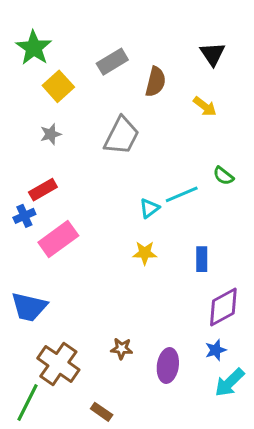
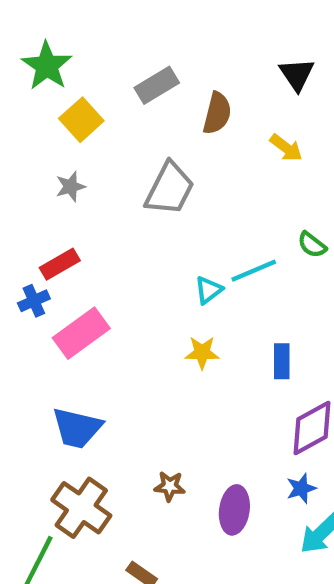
blue trapezoid: (29, 307) -> (77, 428), moved

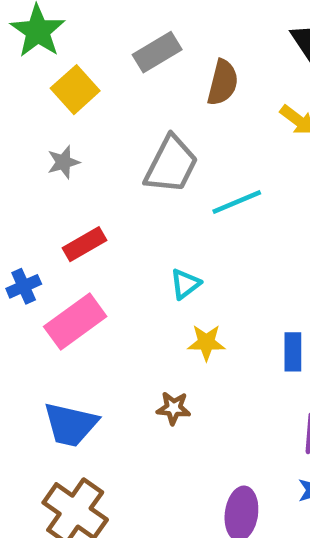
red rectangle: (60, 264) -> (85, 244), moved
cyan line: (254, 271) -> (237, 202), moved
cyan triangle: (208, 290) -> (185, 284), moved
brown star: (170, 486) -> (174, 408), moved

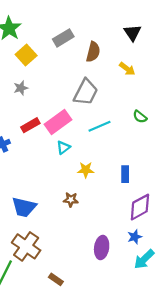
gray trapezoid: (171, 165) -> (86, 92), moved
cyan line: (237, 202) -> (99, 126), moved
cyan triangle: (185, 284) -> (63, 148), moved
pink rectangle: (75, 321) -> (58, 122), moved

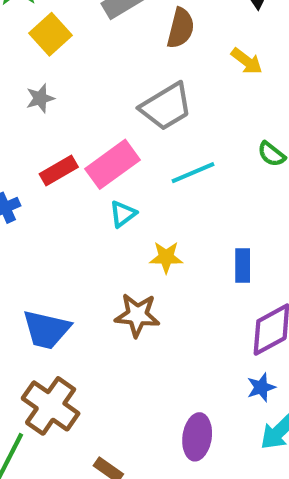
gray trapezoid: (86, 92) -> (166, 107), turned 32
brown star: (71, 200) -> (137, 315), size x1.5
purple ellipse: (102, 247) -> (197, 437), moved

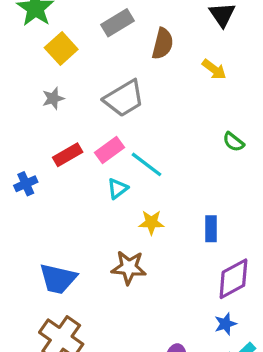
gray trapezoid: (166, 107) -> (124, 98), moved
pink rectangle: (112, 164) -> (109, 150), size x0.7
cyan line: (193, 173) -> (147, 164), moved, turned 60

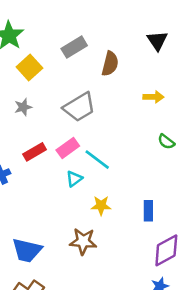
yellow arrow: (214, 69) -> (153, 97), moved, turned -36

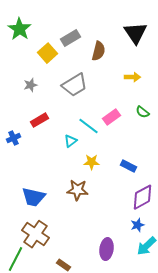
black triangle: (157, 41) -> (136, 33), size x1.4
yellow square: (29, 67) -> (48, 53), moved
pink rectangle: (68, 148) -> (112, 117), moved
blue rectangle: (148, 211) -> (128, 166), turned -63

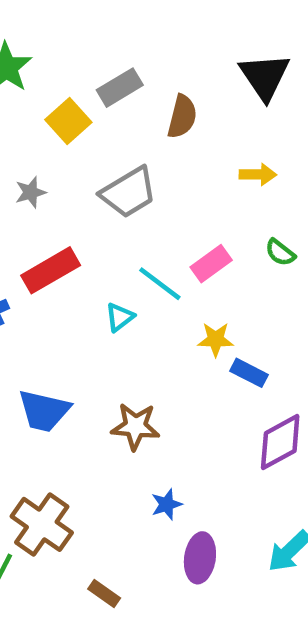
red rectangle: (40, 120) -> (51, 270), size x1.4
yellow star: (92, 162) -> (216, 339), moved
blue trapezoid: (34, 197) -> (44, 411), moved
blue star: (138, 225) -> (167, 504), moved

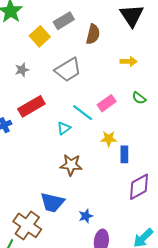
blue rectangle: (249, 373) -> (124, 154), turned 63
blue trapezoid: (44, 411) -> (52, 202), moved
brown star: (135, 426) -> (71, 165), moved

